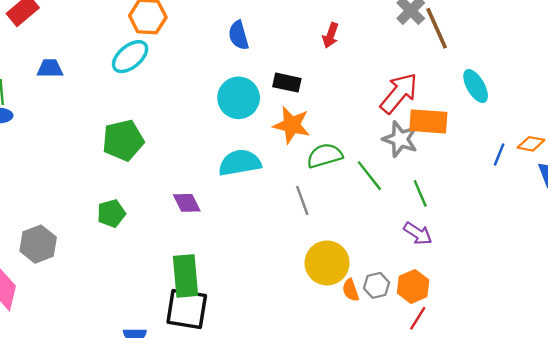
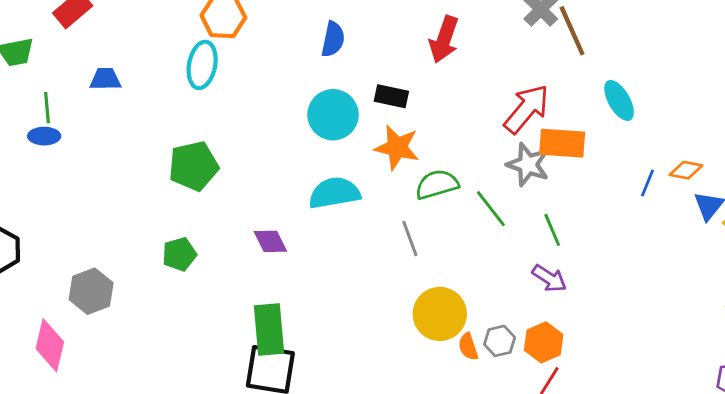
blue semicircle: (239, 35) -> (333, 39), turned -152
red arrow: (331, 35) -> (444, 39), size x1.5
cyan ellipse: (130, 57) -> (202, 65), turned -39

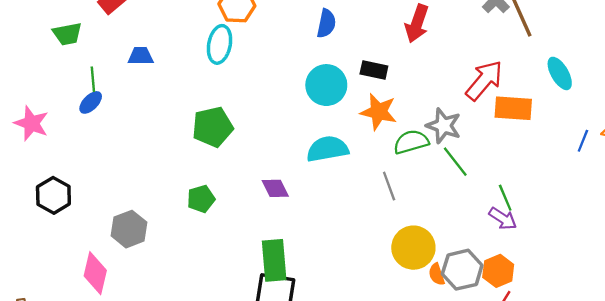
blue ellipse: (44, 136) -> (91, 102), turned -45
gray star: (528, 165) -> (444, 126), moved
green line: (552, 230) -> (505, 198), moved
gray hexagon: (500, 341) -> (462, 270), size x1.6

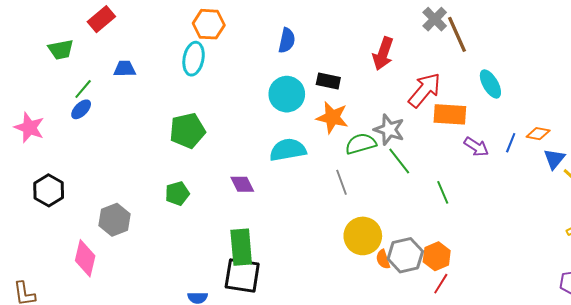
red arrow: (417, 23) -> (383, 54), moved
green line: (93, 79) -> (83, 89), turned 45
purple arrow: (503, 219) -> (476, 147), moved

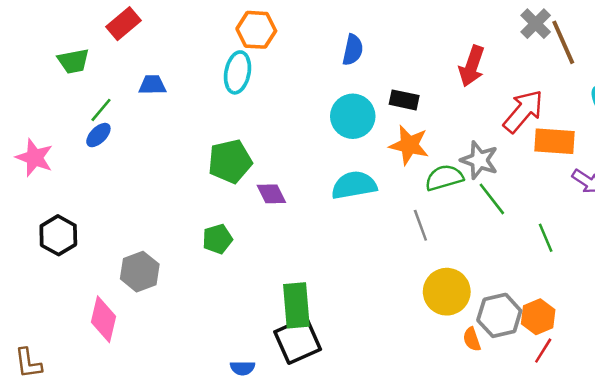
purple diamond: (242, 184) -> (271, 194), moved
orange semicircle: (383, 259) -> (472, 339), moved
black square: (242, 275) -> (298, 341), turned -33

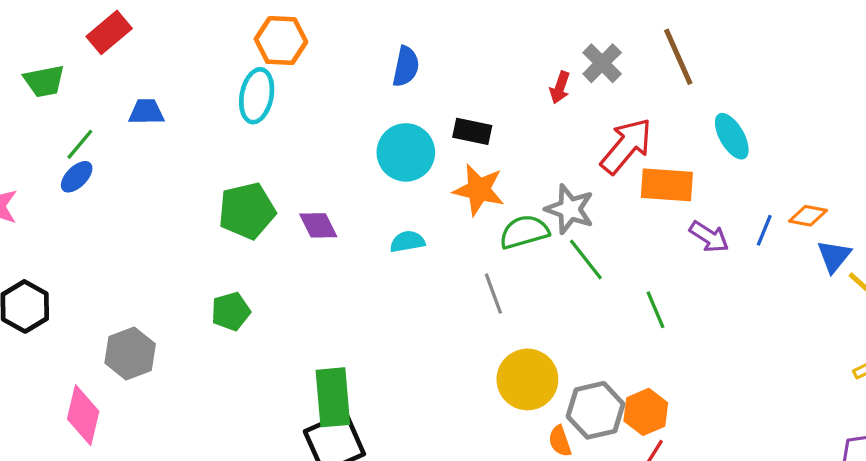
gray cross: (536, 24) -> (602, 63), moved
red arrow: (472, 66) -> (560, 88), size x0.6
cyan semicircle: (354, 185) -> (407, 242), size x0.6
purple diamond: (271, 194) -> (318, 225), moved

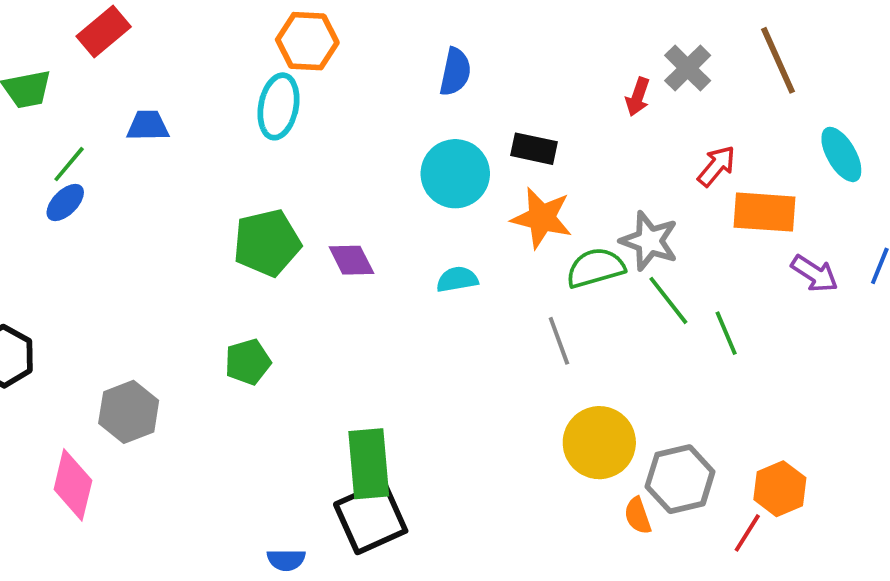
red arrow: (626, 146) -> (716, 166), size x0.6
green line: (656, 310) -> (726, 333), moved
orange hexagon: (646, 412) -> (780, 489), moved

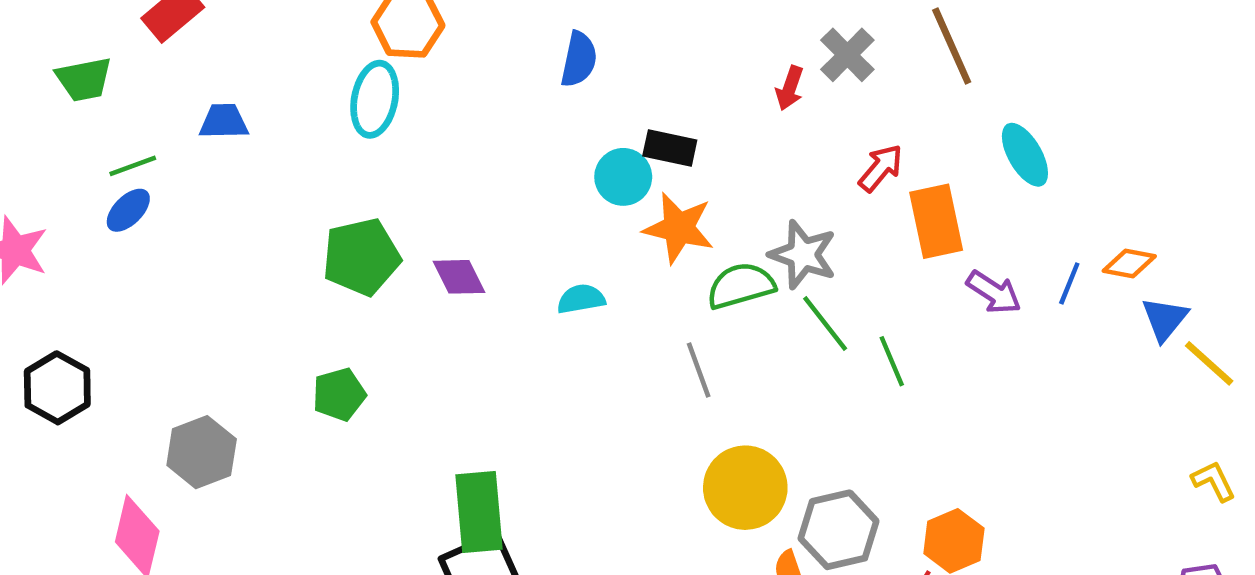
green line: (69, 164) -> (133, 166), turned 30
cyan circle: (455, 174) -> (623, 177), moved, size x0.7
orange rectangle: (765, 212) -> (936, 221), turned 74

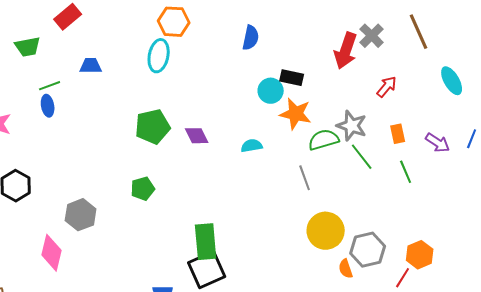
red arrow: (790, 88) -> (346, 51), size x1.8
blue ellipse: (128, 210) -> (48, 106), turned -55
orange rectangle: (936, 221) -> (398, 134), moved, size x0.6
green line: (892, 361) -> (406, 172), moved

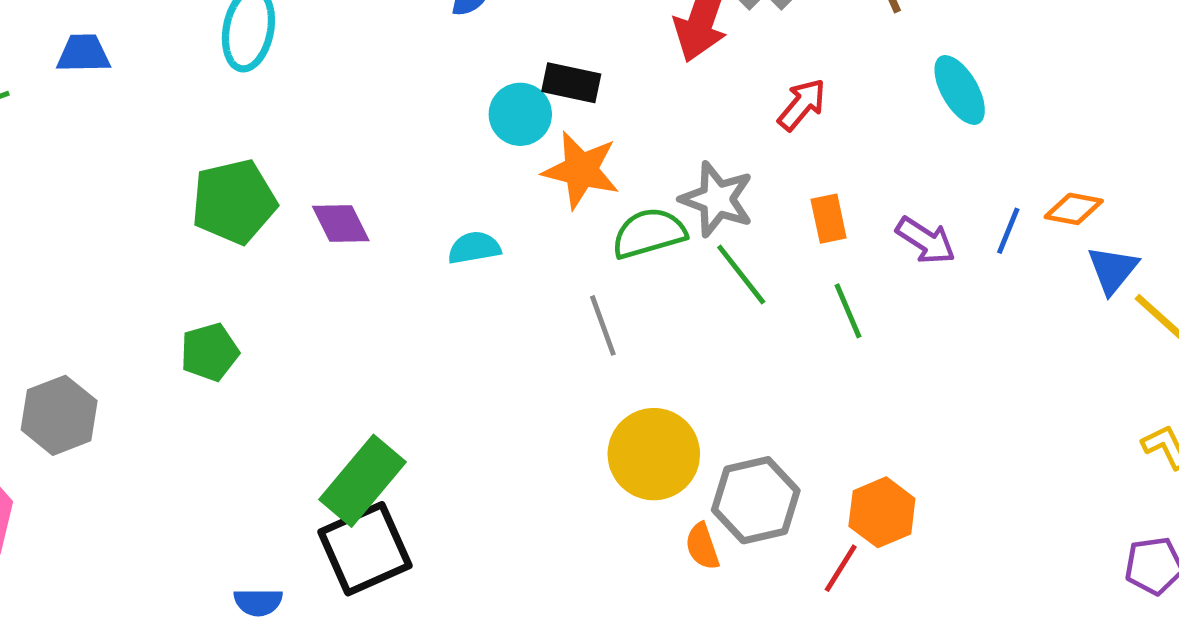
green rectangle: (206, 242) -> (363, 481), turned 45

